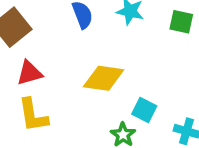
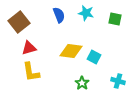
cyan square: (144, 110) -> (94, 57), moved

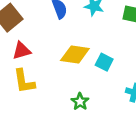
green star: (82, 83) -> (80, 102), moved

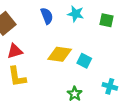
green star: (80, 102) -> (75, 94), moved

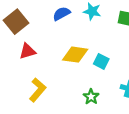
blue semicircle: (47, 16) -> (61, 14), turned -98
yellow L-shape: (17, 77) -> (38, 90), moved, turned -130

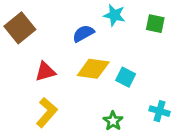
blue semicircle: (61, 14) -> (83, 33), moved
red triangle: (27, 51) -> (45, 72), moved

